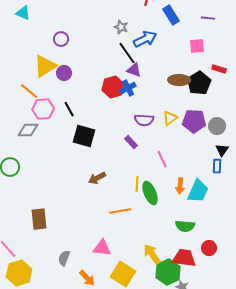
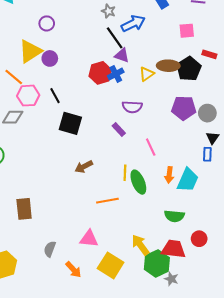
yellow triangle: (170, 118) -> (147, 74), moved

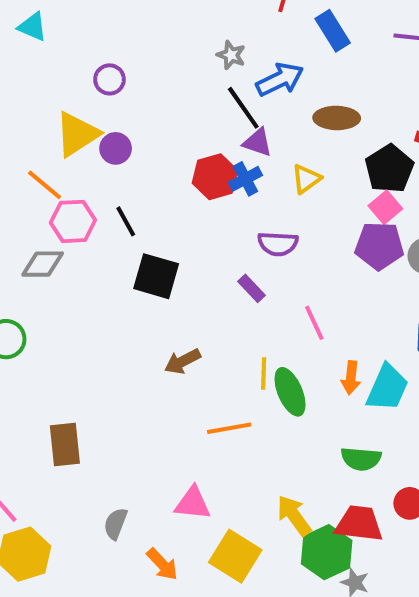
pink square: (187, 31) -> (385, 207), moved, turned -35
brown ellipse: (168, 66) -> (337, 118), moved

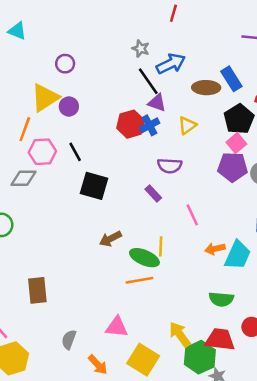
blue rectangle: (333, 31) -> (231, 79), moved
orange line: (45, 185) -> (25, 129), turned 70
orange arrow: (351, 378) -> (215, 249), turned 72
green ellipse: (290, 392) -> (144, 258), moved, turned -44

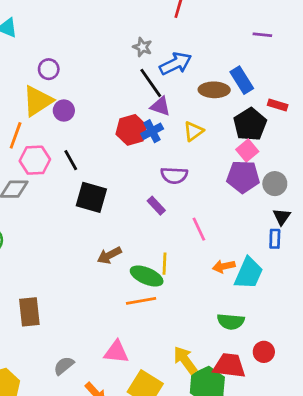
purple circle: (65, 64) -> (49, 69), moved
gray semicircle: (69, 340) -> (64, 366), turned 30

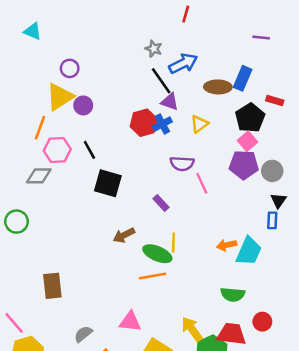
blue rectangle: (242, 80) -> (243, 78), turned 55
purple rectangle: (156, 206) -> (161, 203), moved
pink line: (199, 229) -> (202, 183), moved

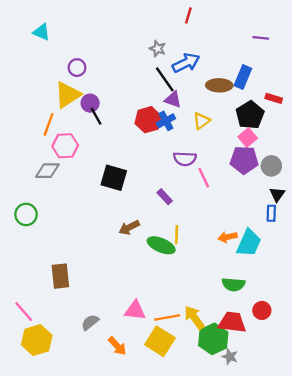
black line: (89, 150) -> (96, 116), moved
orange line: (152, 276) -> (167, 318), moved

